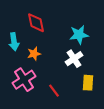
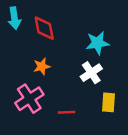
cyan arrow: (14, 42) -> (14, 18), moved
red line: (54, 91) -> (66, 112), turned -56

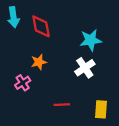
pink cross: (29, 99) -> (23, 83), moved, size x0.6
yellow rectangle: (109, 102) -> (101, 109), moved

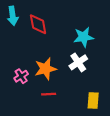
orange star: (39, 62) -> (45, 69), moved, size x1.5
red line: (62, 105) -> (49, 94), moved

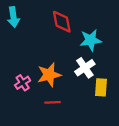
red diamond: (38, 24) -> (62, 22), moved
yellow rectangle: (93, 101) -> (101, 87), moved

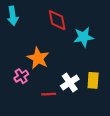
white cross: (85, 68) -> (70, 83), moved
orange star: (49, 75) -> (38, 58), moved, turned -30

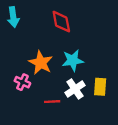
cyan star: (84, 37) -> (73, 60), moved
pink cross: (21, 76) -> (22, 82), turned -32

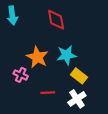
yellow rectangle: (100, 87) -> (79, 76), moved, turned -56
white cross: (75, 89) -> (77, 99), moved

